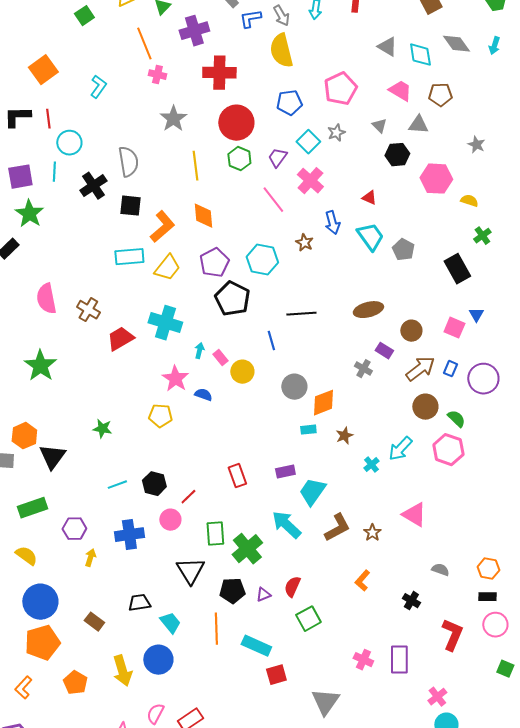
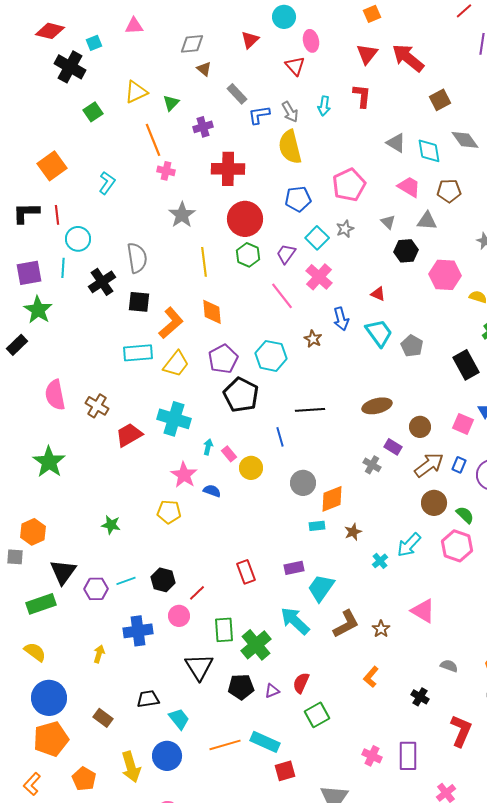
purple cross: (194, 31) -> (203, 127), size x0.7
black triangle: (52, 457) -> (63, 572), moved
purple hexagon: (74, 529) -> (96, 589), moved
orange line: (216, 629) -> (225, 745), moved, turned 76

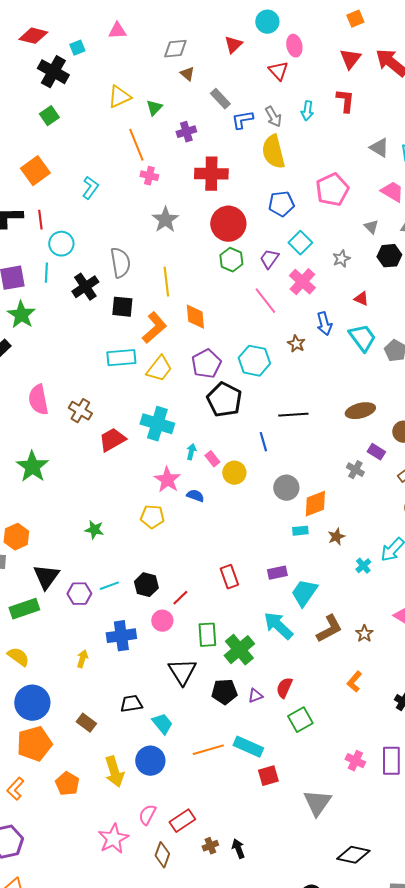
green square: (93, 112) -> (49, 116), moved
gray star: (345, 229) -> (341, 259), moved
yellow line: (204, 262) -> (166, 282), moved

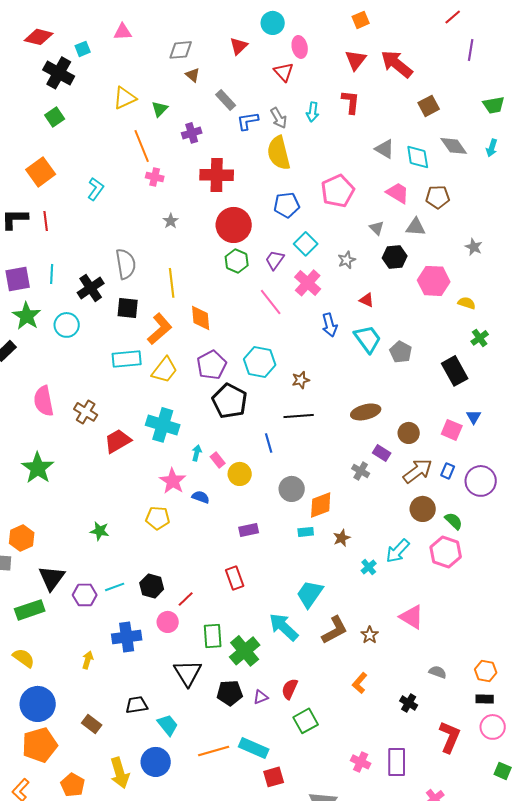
gray star: (165, 220) -> (171, 221), size x0.6
cyan circle: (61, 244) -> (67, 325), moved
brown star: (296, 344) -> (301, 380), moved, turned 30
purple rectangle: (277, 573) -> (249, 530), moved

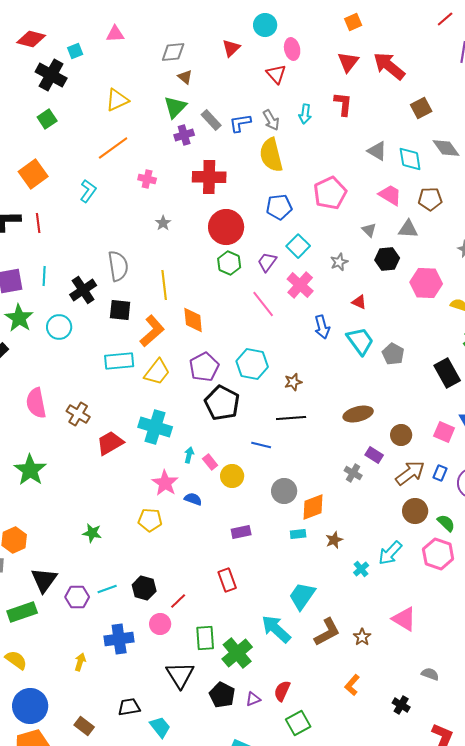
gray rectangle: (226, 100) -> (211, 120), moved
green triangle: (160, 109) -> (175, 107), moved, size x1.4
orange line: (142, 146) -> (113, 148), moved, turned 76
blue line: (269, 443) -> (261, 445), turned -60
black pentagon: (230, 693) -> (222, 695), turned 30

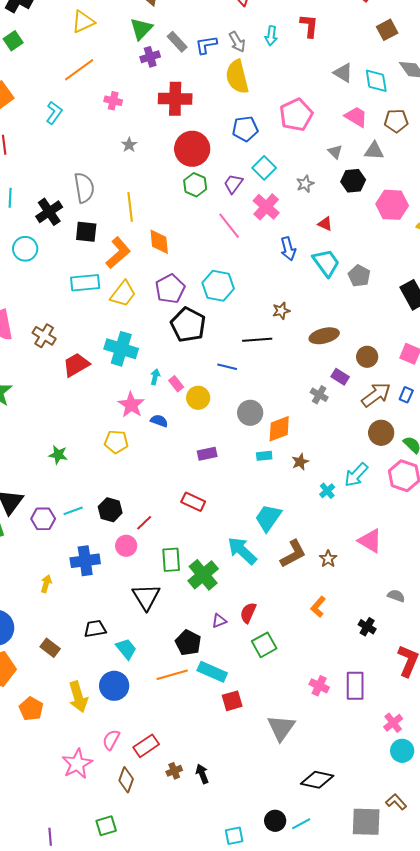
brown star: (293, 382) -> (281, 311), moved
red rectangle: (227, 580) -> (193, 502), turned -45
black pentagon: (222, 695) -> (188, 643), moved

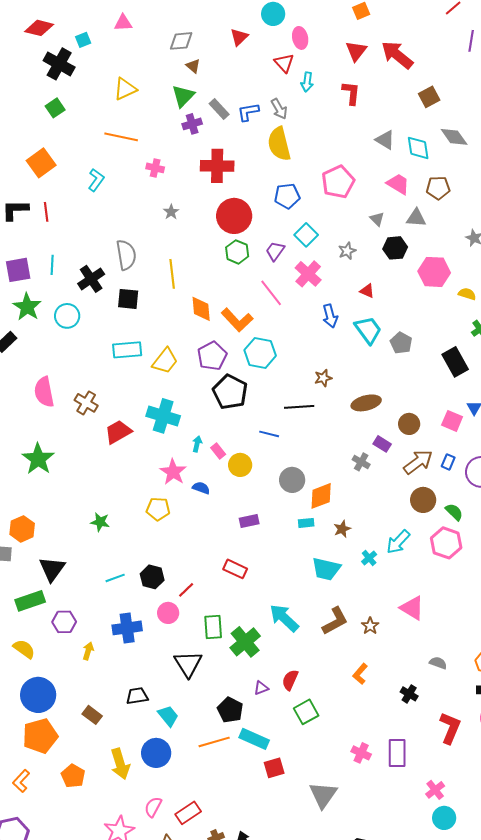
cyan arrow: (271, 36) -> (307, 82), moved
orange line: (79, 70) -> (121, 137), turned 48
orange L-shape: (118, 253) -> (237, 320), moved, turned 88
cyan trapezoid: (268, 518) -> (326, 569), moved, turned -112
purple hexagon: (43, 519) -> (64, 622), moved

